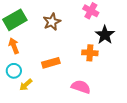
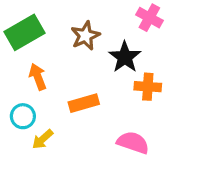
black star: (105, 35) -> (125, 57), moved
orange arrow: (14, 46) -> (38, 77), moved

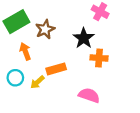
brown star: (85, 36) -> (45, 29), moved
yellow arrow: (43, 139) -> (37, 82), moved

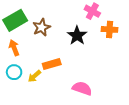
orange arrow: (25, 51) -> (14, 48), moved
orange cross: (99, 58) -> (110, 29), moved

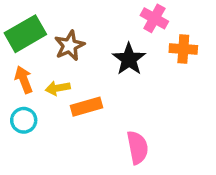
yellow arrow: (34, 76) -> (58, 88), moved, turned 32
pink semicircle: (82, 88) -> (137, 147), turned 60

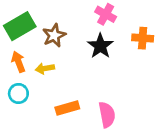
pink cross: (154, 18) -> (106, 14), moved
orange rectangle: (87, 107) -> (67, 108), moved

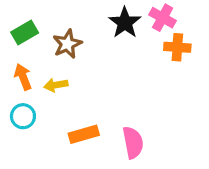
pink cross: (106, 14) -> (163, 18), moved
green rectangle: (20, 26) -> (25, 32), size x0.7
black star: (100, 46) -> (125, 23), moved

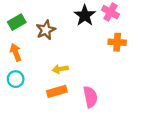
orange cross: (177, 47) -> (117, 42), moved
yellow arrow: (56, 85) -> (60, 69), moved

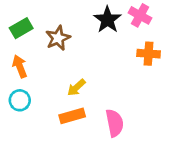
yellow arrow: (60, 69) -> (76, 88), turned -32

